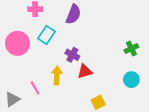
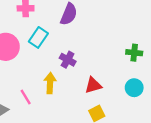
green cross: (131, 49) -> (134, 53), turned 32
red triangle: (85, 71) -> (93, 85), moved

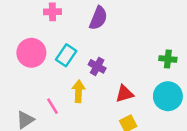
cyan rectangle: (38, 37) -> (66, 55), moved
cyan circle: (134, 88) -> (168, 96), size x1.5

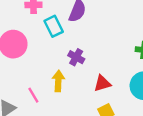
cyan rectangle: (66, 55) -> (54, 26), moved, turned -60

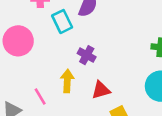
red triangle: (102, 83) -> (101, 90), moved

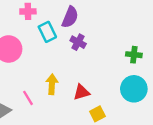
purple cross: (87, 55) -> (78, 42), moved

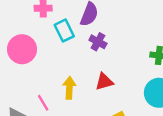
red triangle: (81, 92) -> (104, 82), moved

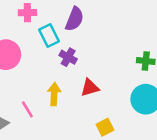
purple cross: (98, 42) -> (68, 57), moved

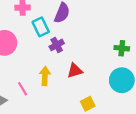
purple cross: (68, 57) -> (57, 45), turned 32

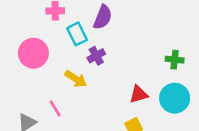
red triangle: (75, 71) -> (139, 94), moved
yellow arrow: (45, 76) -> (76, 79), moved, turned 120

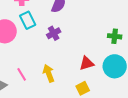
cyan rectangle: (77, 34) -> (28, 20), moved
yellow arrow: (76, 79) -> (49, 73), moved, turned -144

